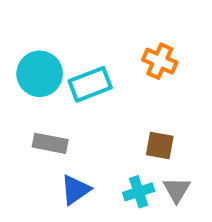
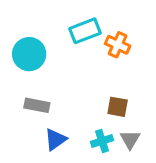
cyan rectangle: (90, 84) -> (85, 31), moved

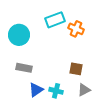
gray triangle: (130, 139) -> (84, 90), turned 32
cyan cross: (102, 141) -> (56, 91), moved, turned 32

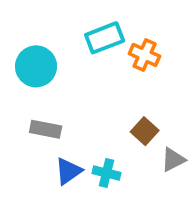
brown square: (76, 69) -> (145, 131), turned 32
gray triangle: (84, 90) -> (173, 160), moved

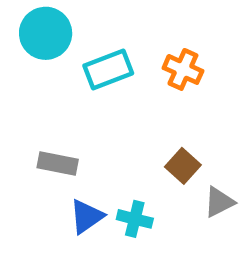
cyan rectangle: (105, 38) -> (108, 69), moved
cyan circle: (36, 66) -> (46, 33), moved

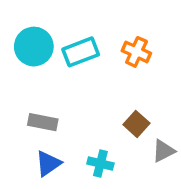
cyan circle: (46, 33) -> (34, 47), moved
blue triangle: (87, 217) -> (48, 164), moved

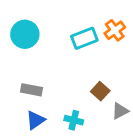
cyan rectangle: (81, 52) -> (84, 38), moved
orange cross: (136, 52) -> (115, 30), moved, turned 30

